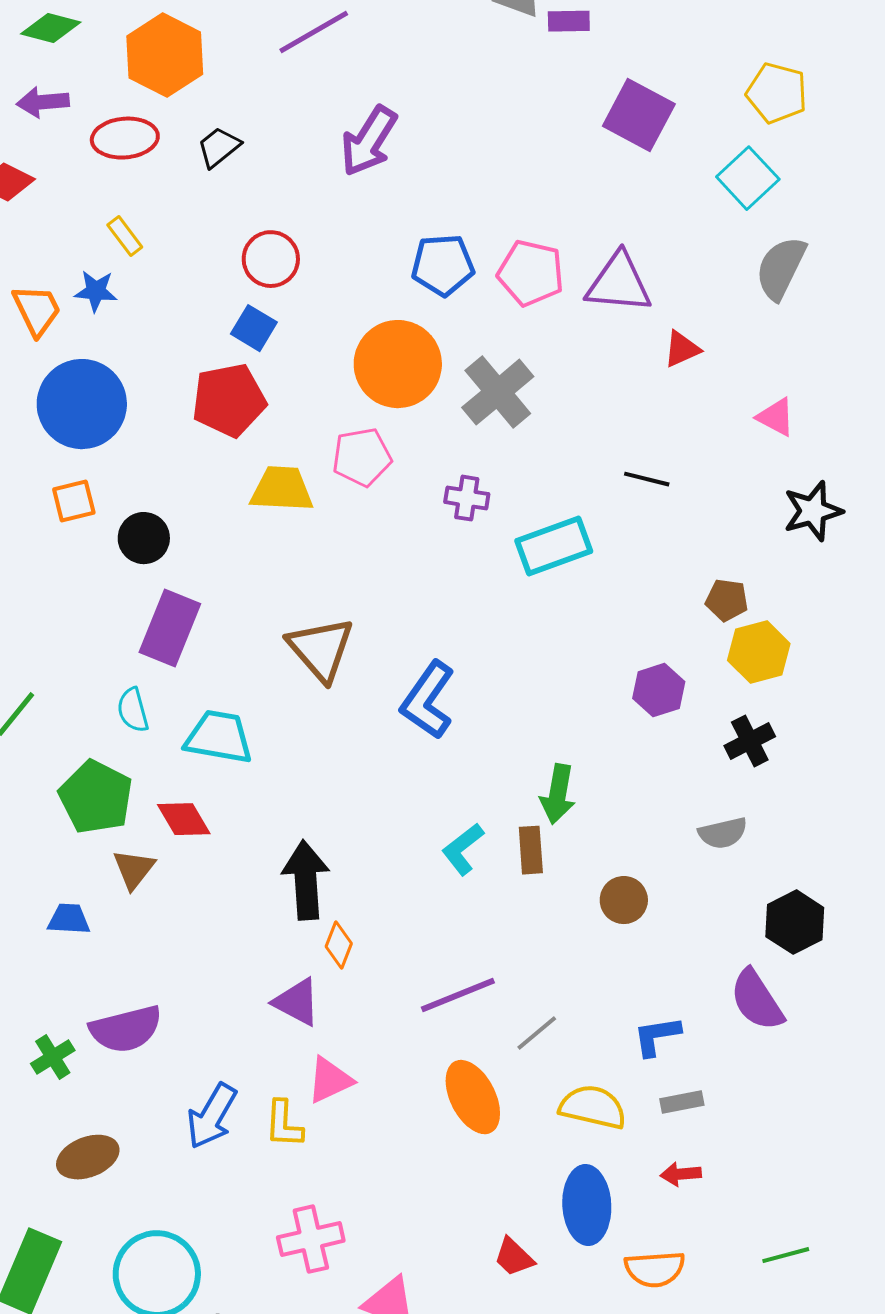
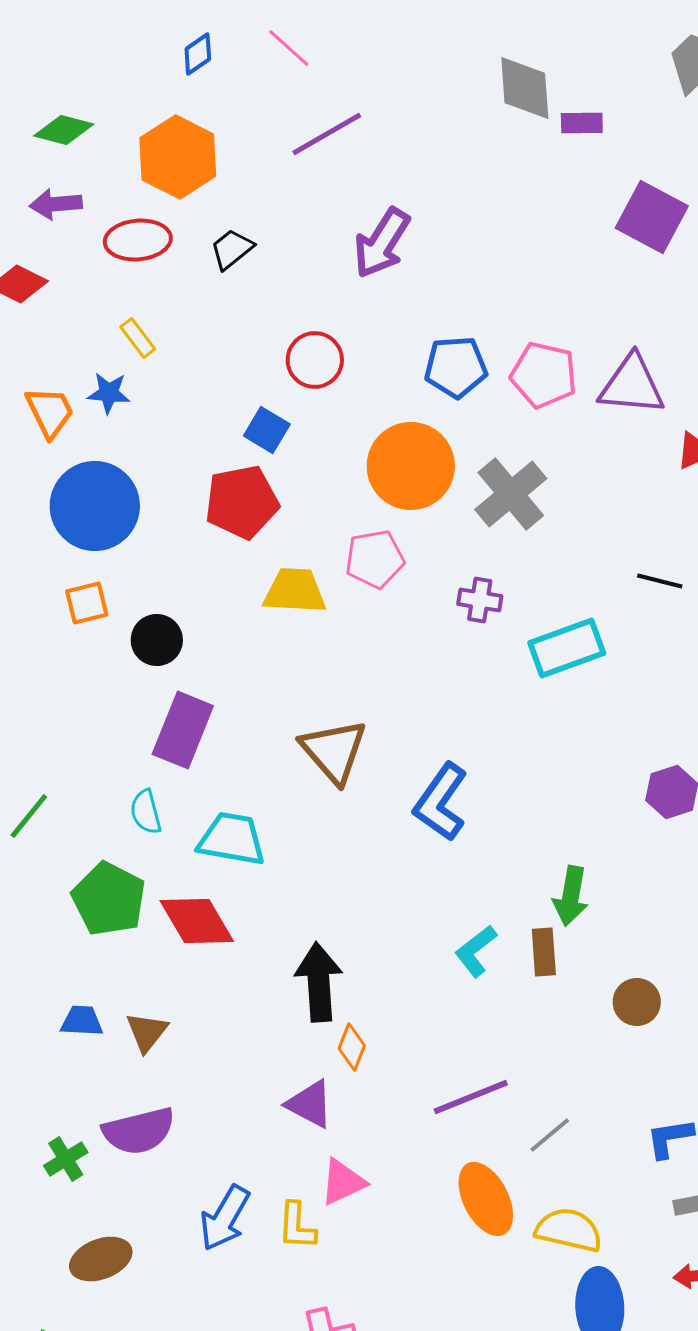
red circle: (271, 259) -> (315, 360), moved
red diamond: (184, 819) -> (197, 921), size x1.4
brown triangle: (134, 869) -> (147, 1032), moved
yellow semicircle: (593, 1107) -> (569, 1230), moved

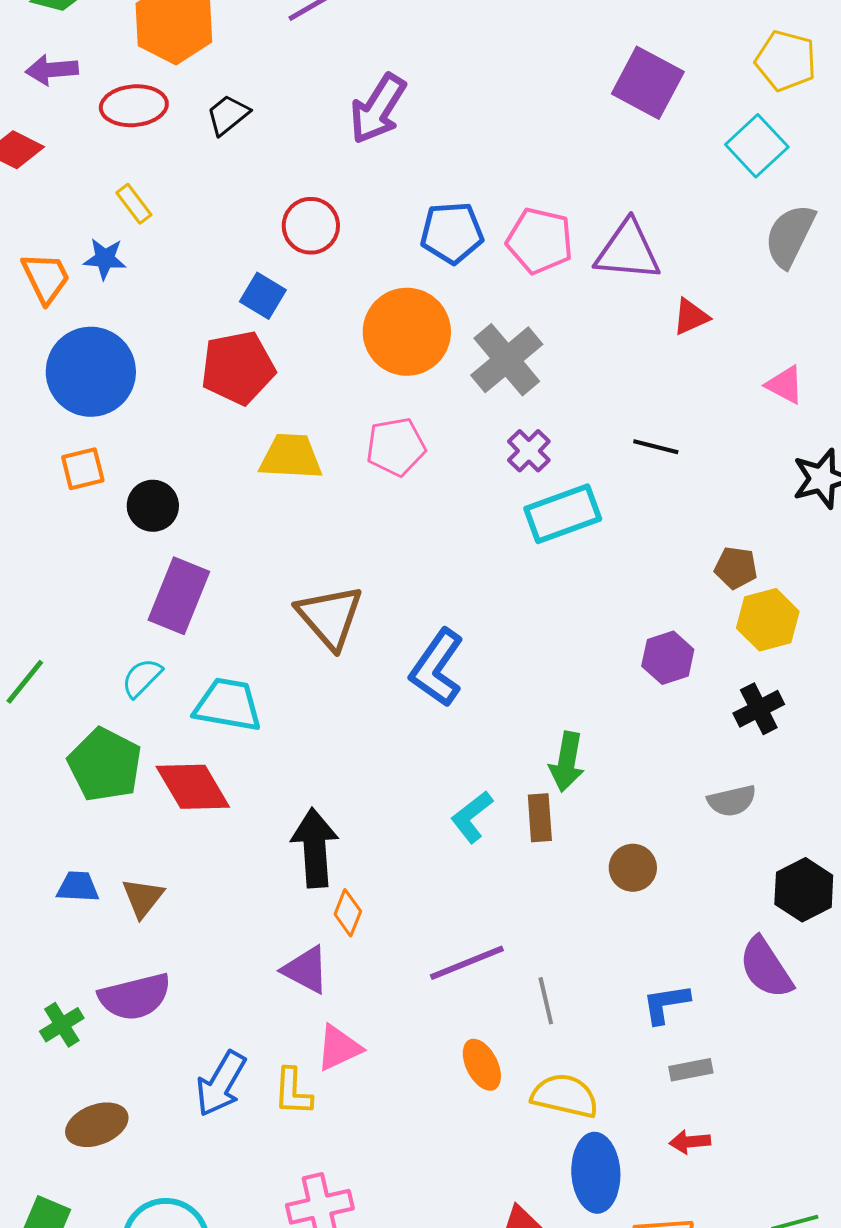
pink pentagon: (375, 559) -> (396, 447), moved
purple cross: (480, 600) -> (529, 451), moved, turned 36
cyan semicircle: (146, 812) -> (142, 678), turned 60
gray line: (550, 1135) -> (546, 1001), turned -63
orange ellipse: (486, 1199) -> (482, 1065), size x0.7

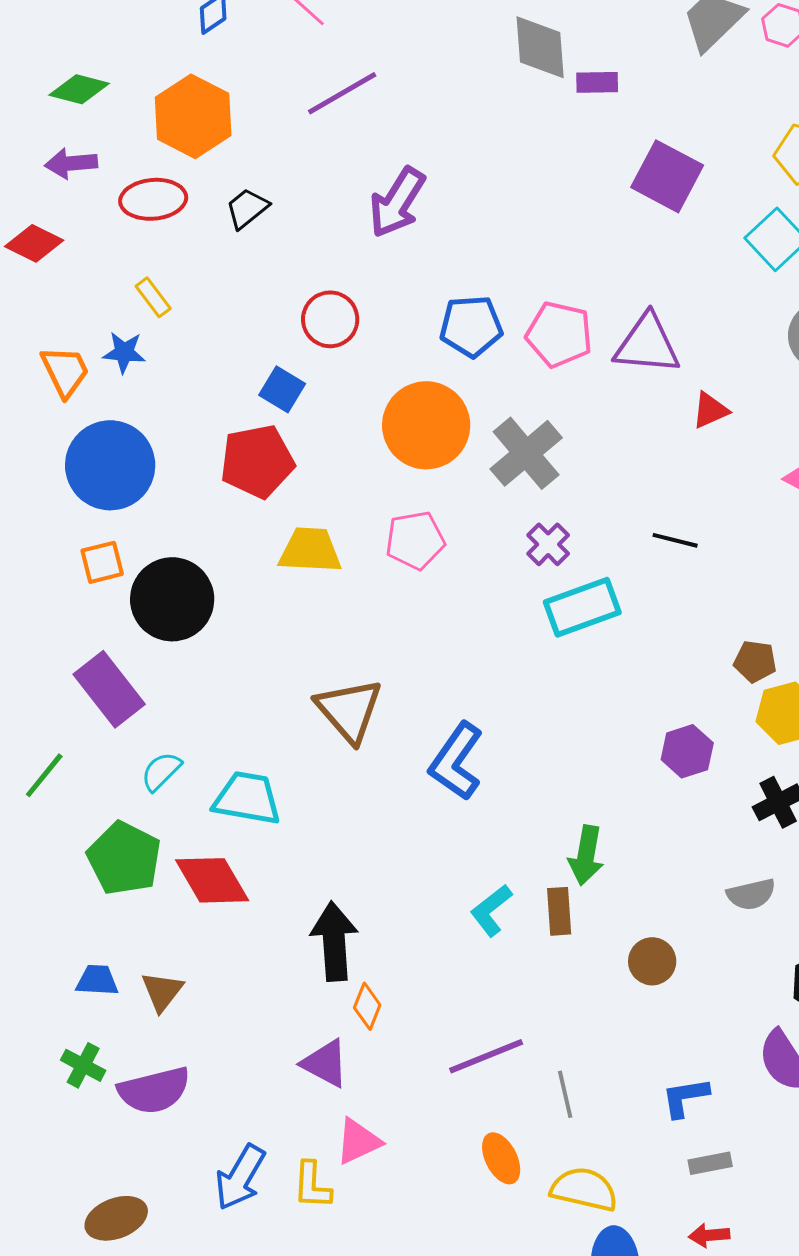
black circle: (153, 506) -> (172, 599), size x1.6
purple rectangle: (179, 596) -> (109, 689), moved, turned -60
green cross: (62, 1025) -> (83, 1065), moved, turned -30

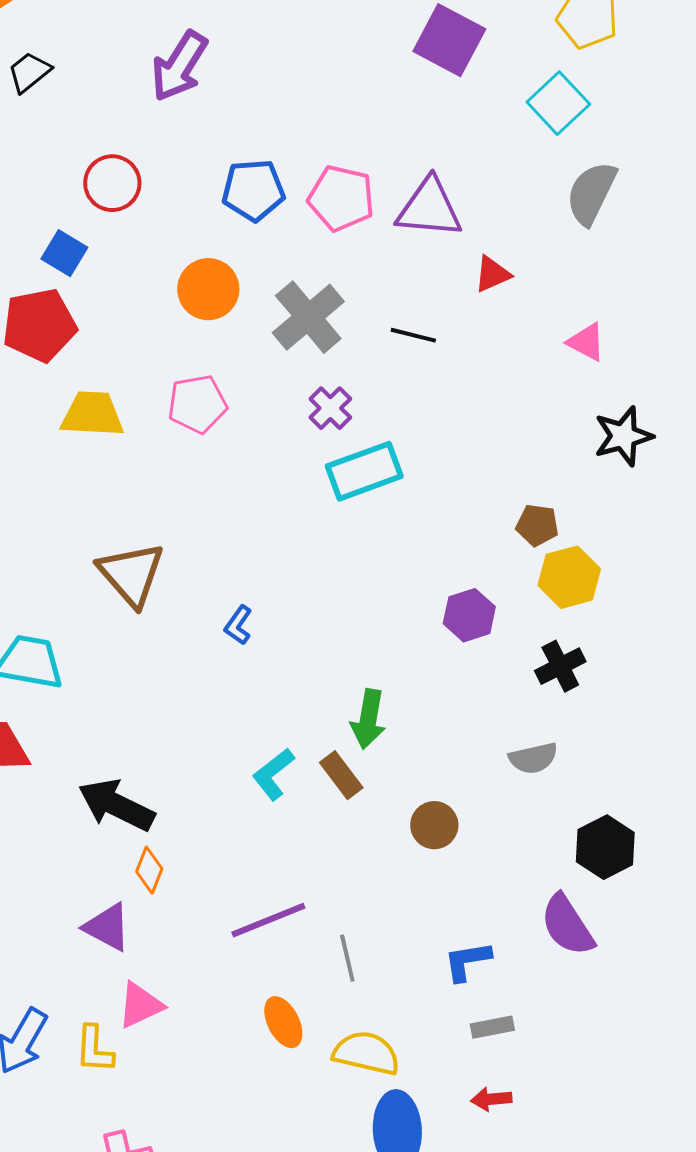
orange circle: (426, 425) -> (208, 289), size x0.7
black line: (675, 540) -> (413, 335), moved
blue L-shape: (456, 761) -> (238, 625), size x0.5
brown rectangle: (559, 911) -> (341, 775), turned -33
black arrow: (334, 941) -> (116, 805), turned -60

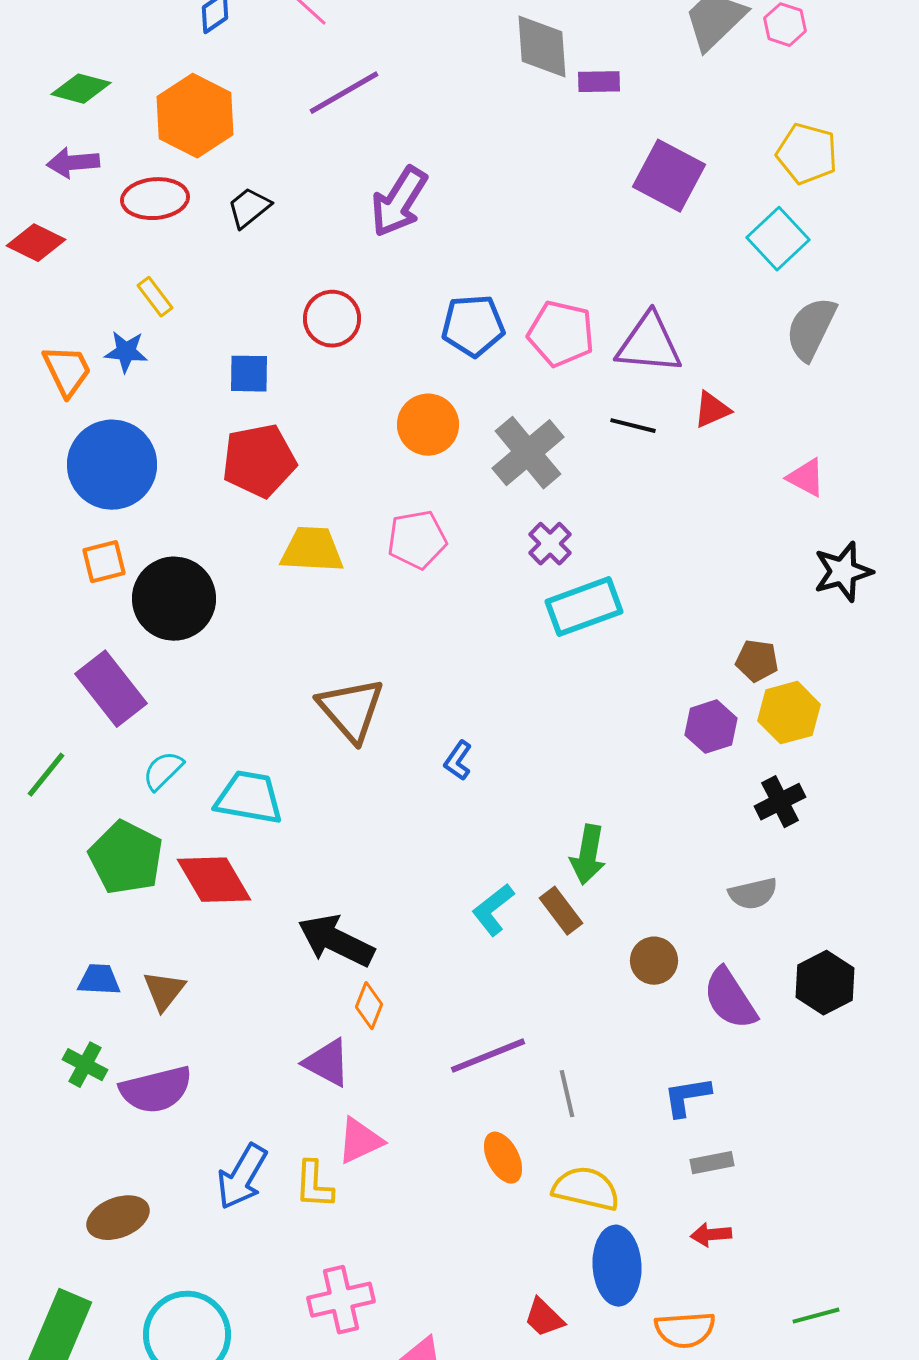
blue square: (64, 253) -> (249, 374), moved, turned -30
black line: (413, 335) -> (633, 426), moved
purple hexagon: (469, 615) -> (711, 727), moved
purple semicircle: (567, 925) -> (730, 999), moved

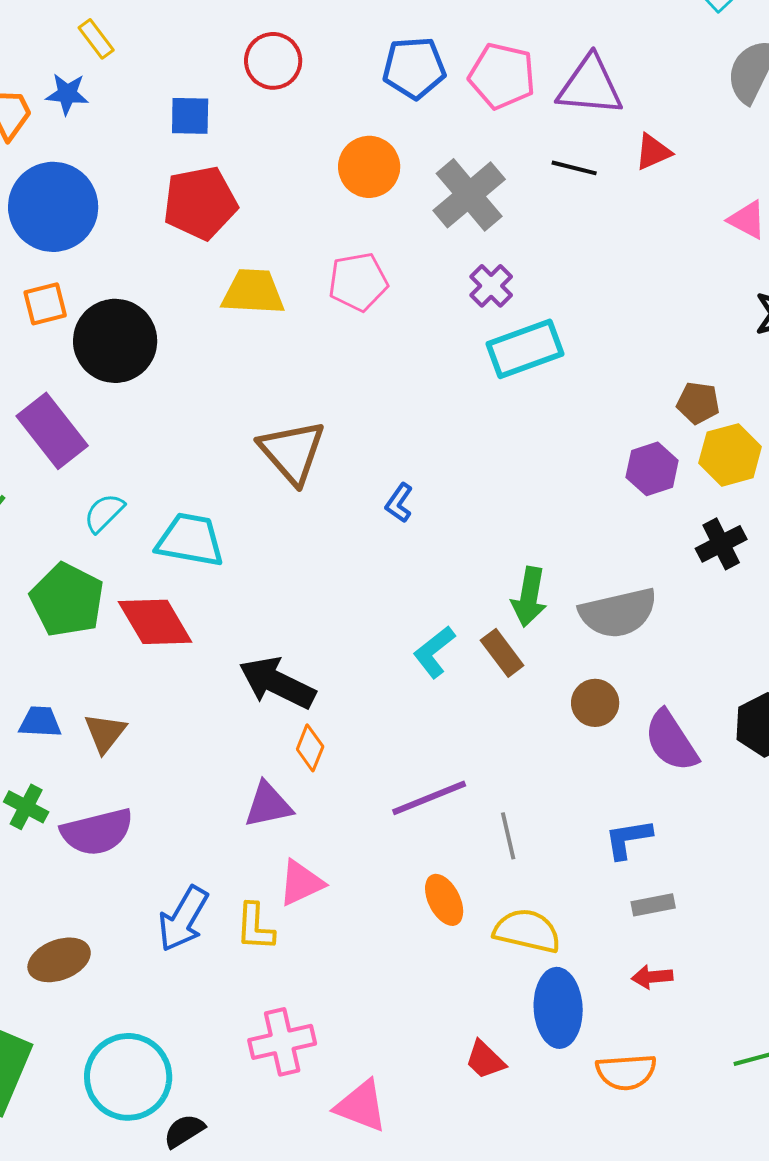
gray semicircle: (753, 894) -> (618, 613), moved, size x1.6
purple triangle: (327, 1063) -> (268, 805), turned -40

